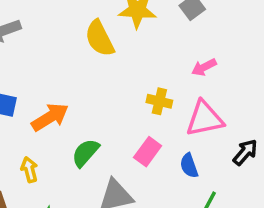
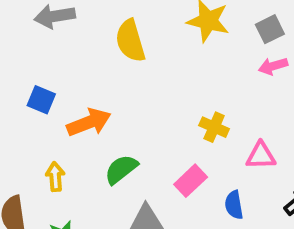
yellow semicircle: (100, 38) -> (130, 41), moved
pink arrow: (204, 67) -> (273, 66), moved
pink triangle: (205, 119) -> (261, 156), size x0.7

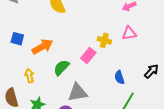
pink triangle: (261, 156) -> (129, 33), moved
pink rectangle: (191, 181) -> (88, 55), moved

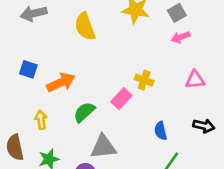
pink triangle: (129, 33) -> (195, 80), moved
black arrow: (151, 71) -> (204, 126), turned 56

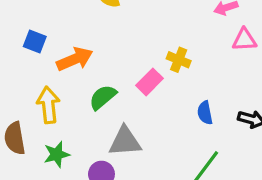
pink triangle: (195, 80) -> (244, 40), moved
yellow arrow: (41, 120) -> (48, 105), size x1.5
blue semicircle: (161, 131) -> (205, 113), moved

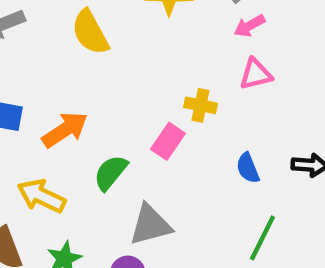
pink triangle: (244, 40) -> (256, 74), moved
yellow arrow: (48, 105) -> (41, 196), turned -48

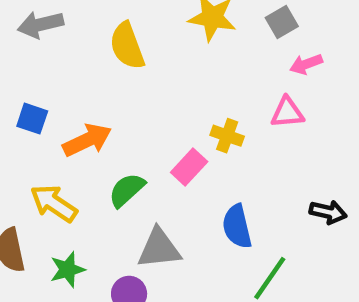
pink arrow: (249, 26) -> (306, 64), moved
blue semicircle: (248, 168) -> (237, 226), moved, size x1.4

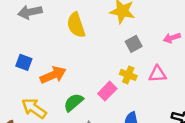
gray square: (282, 22) -> (134, 44), moved
pink triangle: (287, 113) -> (157, 74), moved

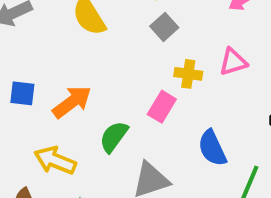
gray square: (134, 44) -> (164, 27), moved

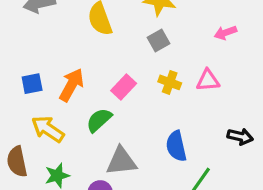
blue square: (22, 93) -> (32, 84), moved, turned -30
orange arrow: (72, 102) -> (72, 85), turned -36
pink rectangle: (162, 107) -> (124, 87), moved

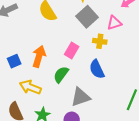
gray square: (159, 40) -> (87, 17), size x1.5
pink triangle: (208, 80) -> (114, 23), moved
blue semicircle: (176, 146) -> (97, 69), moved

